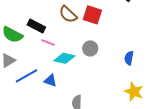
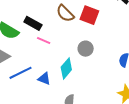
cyan diamond: (64, 58) -> (66, 68), moved, turned -65

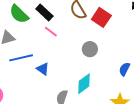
cyan diamond: (66, 68) -> (84, 84), moved

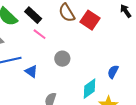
gray circle: (90, 49) -> (62, 59), moved
cyan diamond: (84, 84) -> (89, 89), moved

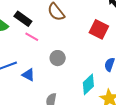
red square: (90, 20) -> (99, 29), moved

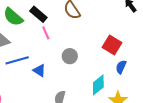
red square: (99, 29) -> (112, 45), moved
pink line: (32, 37) -> (46, 33), turned 32

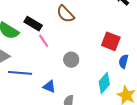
blue line: (17, 60) -> (20, 73), turned 30
blue triangle: (39, 70) -> (49, 87), moved

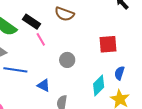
brown semicircle: (65, 14) -> (64, 14), turned -30
red square: (111, 41) -> (108, 44), turned -30
blue semicircle: (124, 61) -> (119, 73), moved

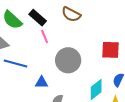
gray circle: (67, 60) -> (68, 60), size x1.6
blue triangle: (44, 85) -> (42, 82), turned -32

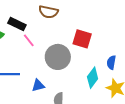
red square: (111, 50) -> (82, 39), moved, turned 30

